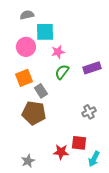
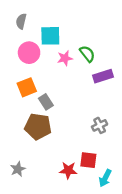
gray semicircle: (27, 15) -> (21, 21), moved, turned -64
green semicircle: (62, 72) -> (87, 54), moved, turned 105
gray star: (28, 161) -> (18, 169), moved

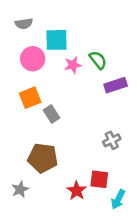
gray semicircle: (21, 21) -> (24, 24), turned -112
brown pentagon: (38, 127) -> (43, 158), moved
red star: (68, 170) -> (77, 191), turned 30

